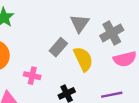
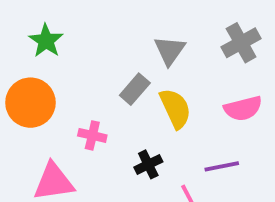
gray cross: (112, 33) -> (241, 43), moved

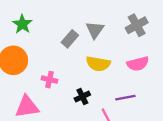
gray rectangle: (135, 89) -> (70, 39), moved
yellow semicircle: (175, 108) -> (98, 64), turned 125

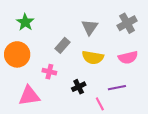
gray rectangle: (70, 39) -> (63, 45), moved

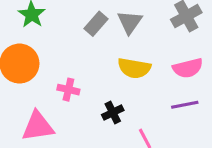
gray rectangle: (63, 45) -> (96, 24), moved
purple line: (117, 88) -> (185, 105), moved

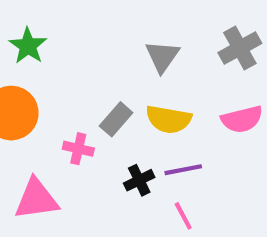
gray rectangle: (96, 24) -> (116, 119), moved
purple line: (185, 105) -> (183, 170), moved

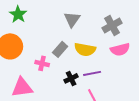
gray cross: (240, 48) -> (112, 25), moved
gray triangle: (162, 56) -> (72, 19), moved

